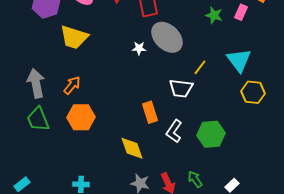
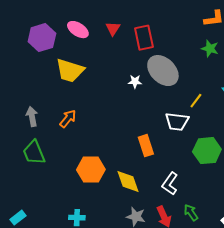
gray arrow: (36, 83) -> (32, 117), size x0.7
orange hexagon: (81, 117) -> (91, 170), moved
white L-shape: (174, 131) -> (170, 184), moved
green hexagon: (211, 134) -> (207, 151), moved

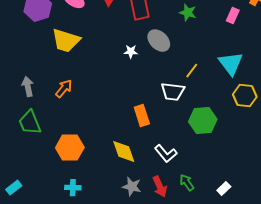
green star: (210, 49) -> (188, 13), moved
gray ellipse: (163, 71) -> (159, 41), size x0.7
orange hexagon: (91, 170) -> (70, 148), moved
white L-shape: (170, 184) -> (166, 154), turned -75

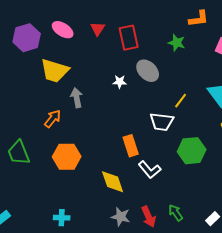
gray arrow: (28, 87) -> (77, 98), moved
orange hexagon: (70, 148) -> (67, 157), moved
white L-shape: (166, 154) -> (150, 170), moved

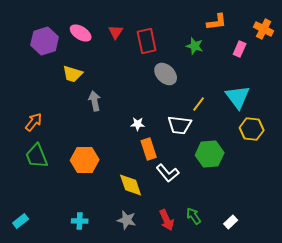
yellow trapezoid: (55, 71) -> (73, 74), size x0.7
white star: (120, 82) -> (138, 124), moved
orange arrow: (53, 119) -> (34, 122), moved
gray star: (121, 217) -> (127, 220), moved

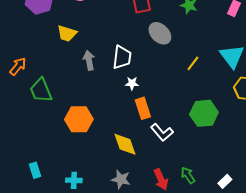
orange arrow: (34, 122) -> (18, 66), moved
white trapezoid: (180, 125) -> (122, 57), moved, turned -90
green trapezoid: (37, 156) -> (41, 90), moved
cyan rectangle: (21, 221) -> (35, 170), moved, turned -70

